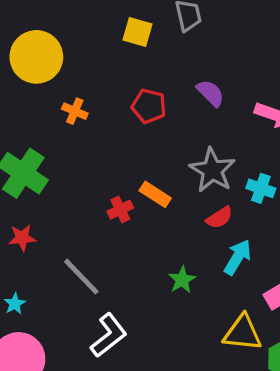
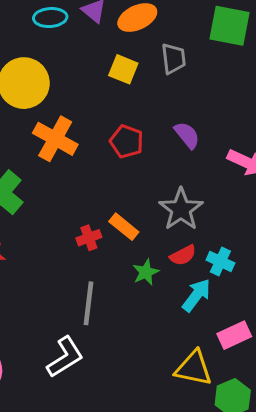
orange cross: (75, 111) -> (55, 139), size x1.8
cyan cross: (261, 188) -> (220, 261), moved
gray line: (81, 277) -> (88, 303), moved, turned 45
green star: (182, 280) -> (146, 272), moved

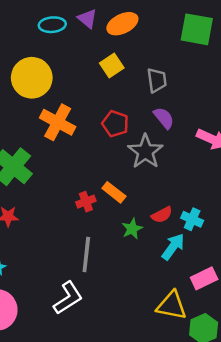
gray trapezoid: (174, 59) -> (157, 80), moved
yellow square: (123, 69) -> (112, 66), turned 35
gray star: (181, 209) -> (145, 152), moved

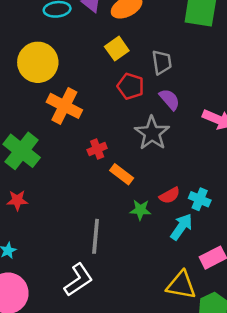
red pentagon: (115, 124) -> (131, 86), moved
red cross: (86, 202) -> (97, 149), moved
green star: (132, 229) -> (140, 210), turned 30

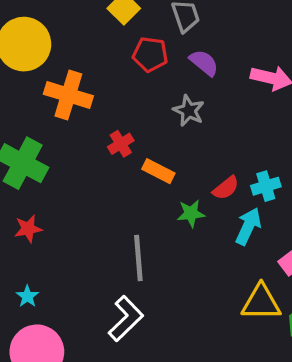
gray star: (152, 133) -> (189, 111), size x0.7
cyan cross: (200, 199) -> (266, 186), turned -30

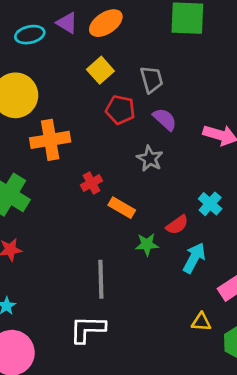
orange cross: (68, 95) -> (50, 140), turned -30
cyan cross: (266, 186) -> (210, 204), moved, turned -35
yellow triangle: (261, 302) -> (201, 322), size x0.6
white L-shape: (126, 319) -> (88, 329), turned -138

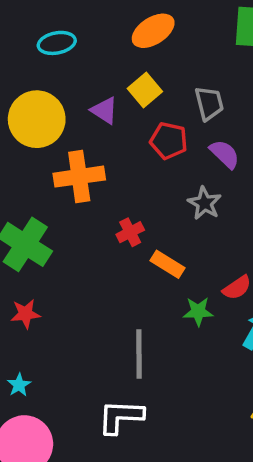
purple triangle: (67, 23) -> (104, 110), moved

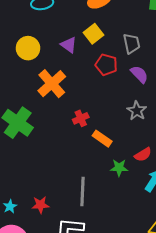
yellow circle: (37, 119) -> (28, 48), size x0.7
orange cross: (79, 177) -> (52, 84), turned -36
gray star: (205, 203) -> (137, 111), moved
red star: (26, 314) -> (40, 205), moved

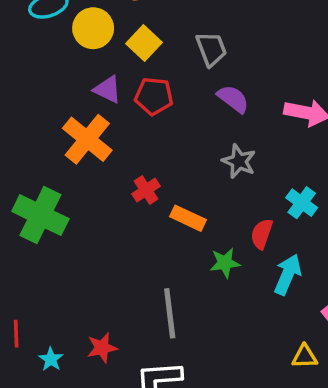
purple triangle: (69, 45) -> (108, 90), moved
yellow circle: (28, 48) -> (93, 28), moved
red pentagon: (106, 65) -> (154, 96), moved
red semicircle: (143, 155) -> (262, 234), turned 150

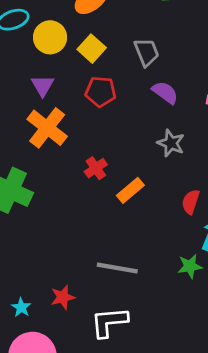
purple triangle: (108, 90) -> (43, 86), moved, turned 35
orange rectangle: (188, 218) -> (130, 190), turned -64
green star: (225, 263) -> (190, 266), moved
gray line: (170, 313) -> (117, 268), turned -72

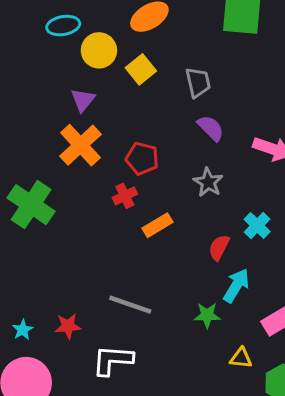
red pentagon: (101, 92) -> (142, 158), moved

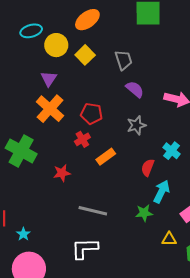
gray star: (208, 182) -> (136, 125), turned 30
red star: (68, 326) -> (62, 173), moved

